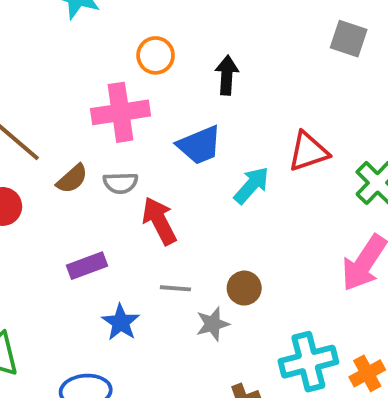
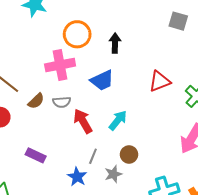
orange circle: (156, 55) -> (77, 34), size x1.4
cyan arrow: (252, 185) -> (118, 120), moved
purple rectangle: (87, 266) -> (36, 155), moved, turned 48
gray line: (175, 288) -> (93, 156), turned -70
blue star: (121, 322) -> (77, 177), moved

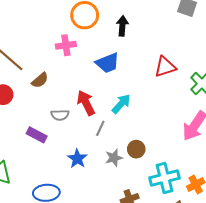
pink cross: (60, 65) -> (66, 45), size x0.7
gray semicircle: (62, 102) -> (60, 115), moved
brown circle: (129, 154) -> (136, 149), moved
gray line: (93, 156) -> (100, 128), moved

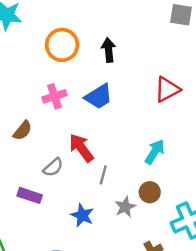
pink cross: (66, 45) -> (55, 96), moved
cyan arrow: (121, 104) -> (155, 152), moved
gray semicircle: (60, 115) -> (53, 167), turned -30

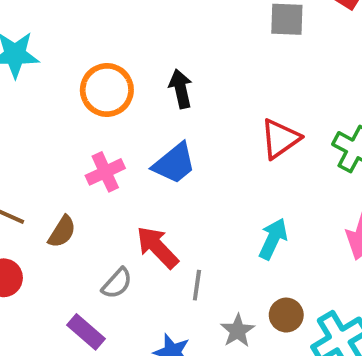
brown circle: (150, 192) -> (286, 315), moved
purple rectangle: (30, 195) -> (86, 332), turned 30

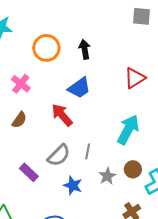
pink cross: (105, 172) -> (21, 84), moved, turned -30
cyan arrow: (273, 239) -> (128, 130), size x1.4
red arrow: (157, 247) -> (62, 115), moved
gray semicircle: (117, 283) -> (59, 155), moved, size x1.4

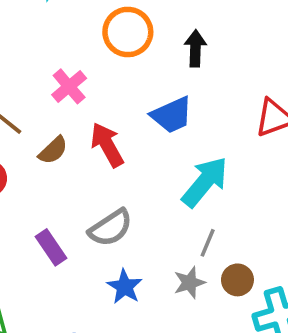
red arrow: (62, 115) -> (107, 145), moved
cyan arrow: (128, 130) -> (205, 182), moved
gray line: (88, 151) -> (208, 243), moved

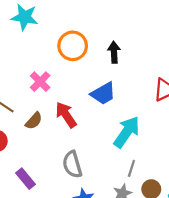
gray semicircle: (111, 228) -> (72, 164), turned 112
purple rectangle: (51, 247) -> (25, 179), moved

